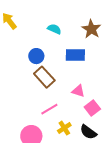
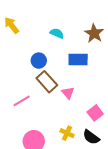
pink triangle: (78, 91) -> (68, 93), moved, turned 32
pink line: (49, 109) -> (22, 101), moved
yellow cross: (64, 128) -> (67, 133), turned -32

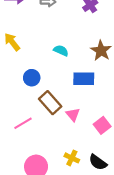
blue circle: (39, 61) -> (32, 78), moved
pink square: (95, 113) -> (102, 125), moved

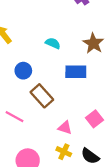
pink triangle: (73, 115) -> (65, 128), moved, turned -32
pink line: (23, 123) -> (15, 117), turned 60

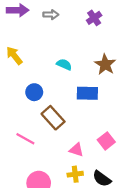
yellow cross: (64, 152) -> (75, 174), turned -32

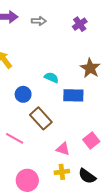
cyan semicircle: (64, 64) -> (51, 78), moved

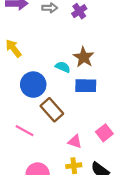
purple cross: (80, 24) -> (79, 11), moved
brown star: (90, 68) -> (84, 57), moved
blue circle: (23, 94) -> (33, 85), size x1.5

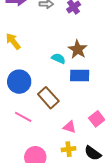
blue circle: (33, 85) -> (19, 82), moved

